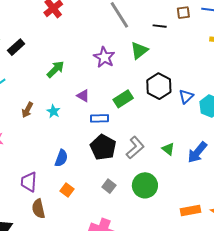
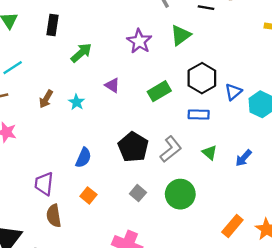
black rectangle: (16, 47) -> (53, 25), moved, turned -42
blue rectangle: (100, 118) -> (199, 115), moved
blue arrow: (197, 152) -> (244, 158), size x0.7
orange rectangle: (190, 210) -> (232, 226), turned -42

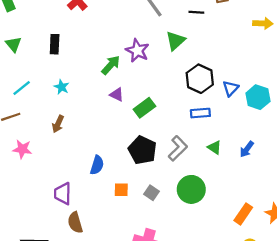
green arrow: (81, 53) -> (111, 65), moved
green rectangle: (159, 91) -> (144, 108), moved
brown arrow: (46, 99) -> (58, 124), moved
cyan star: (77, 102) -> (62, 87), moved
orange square: (88, 195) -> (121, 190), moved, turned -32

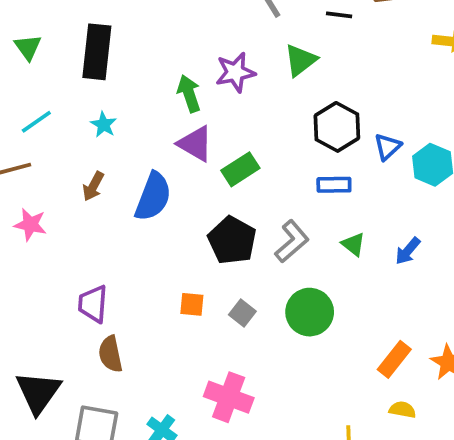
black rectangle: (55, 44) -> (97, 52), size x1.6
purple star: (137, 51) -> (235, 72), turned 30
green arrow: (111, 65) -> (189, 94), turned -65
purple triangle: (117, 95) -> (195, 144), size x1.5
blue semicircle: (97, 165) -> (153, 197), moved, size x1.5

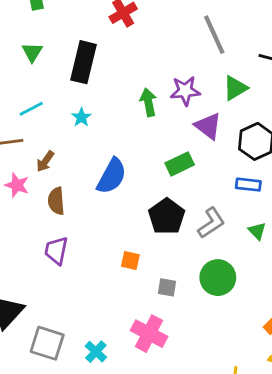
purple triangle: (195, 144) -> (208, 126), moved
brown arrow: (93, 186) -> (45, 161), moved
gray square: (242, 313) -> (167, 287), moved, turned -36
brown semicircle: (110, 354) -> (56, 201), moved

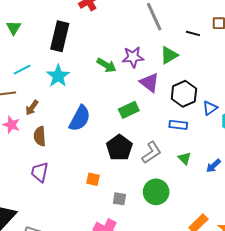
green triangle: (32, 52) -> (14, 28), moved
green arrow: (148, 102) -> (106, 65), turned 132
cyan star: (81, 117) -> (58, 76), size x1.6

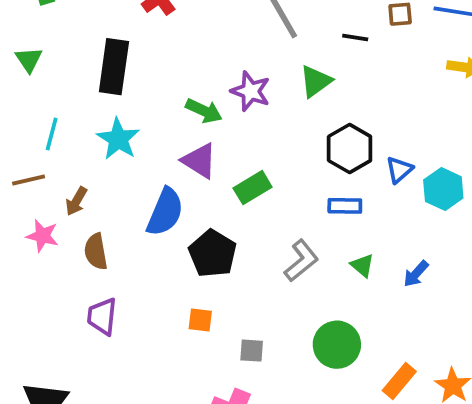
purple star: (133, 57) -> (251, 91), turned 30
cyan line: (22, 70) -> (52, 134), turned -42
purple triangle: (149, 83) -> (199, 161), moved
black pentagon: (119, 148) -> (213, 254), moved
green circle: (156, 192) -> (337, 345), moved

